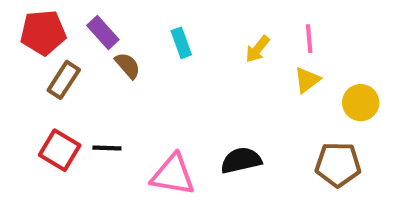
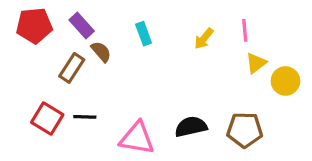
brown rectangle: (64, 80) -> (72, 68), moved
yellow triangle: (307, 80) -> (256, 63), moved
brown pentagon: (338, 164) -> (245, 130), moved

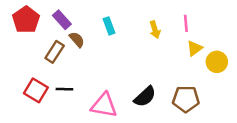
red pentagon: (34, 26) -> (26, 20), turned -30
yellow arrow: (204, 39) -> (155, 30), turned -56
black semicircle: (191, 127) -> (145, 97), turned 150

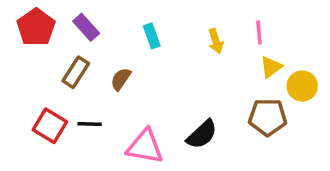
brown semicircle: (77, 40) -> (121, 79), moved, turned -105
brown pentagon: (186, 99) -> (268, 117), moved

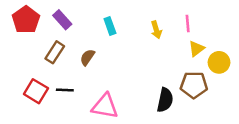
black semicircle: (202, 134) -> (165, 100), moved, turned -35

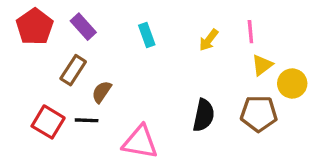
yellow arrow: (156, 30) -> (209, 40), turned 54
brown semicircle: (87, 57) -> (102, 92), moved
black semicircle: (165, 100) -> (204, 115), moved

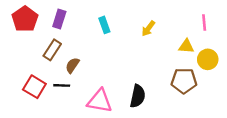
purple rectangle: (83, 27) -> (59, 19), turned 60
pink line: (250, 32) -> (204, 23), moved
yellow triangle: (262, 65) -> (186, 46), turned 42
black semicircle: (204, 115) -> (138, 96), moved

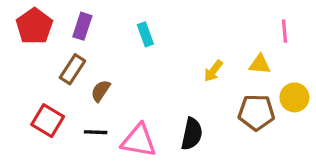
yellow arrow: (148, 28) -> (213, 71), moved
yellow circle: (208, 59) -> (294, 97), moved
black line: (62, 85) -> (96, 132), moved

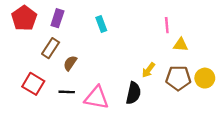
pink line: (285, 31) -> (167, 25), moved
yellow arrow: (213, 71) -> (148, 70), moved
yellow circle: (294, 97) -> (205, 78), moved

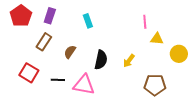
brown semicircle: (70, 63) -> (70, 52), moved
brown pentagon: (178, 78) -> (155, 85), moved
yellow circle: (205, 78) -> (179, 54), moved
black semicircle: (133, 93) -> (101, 60), moved

